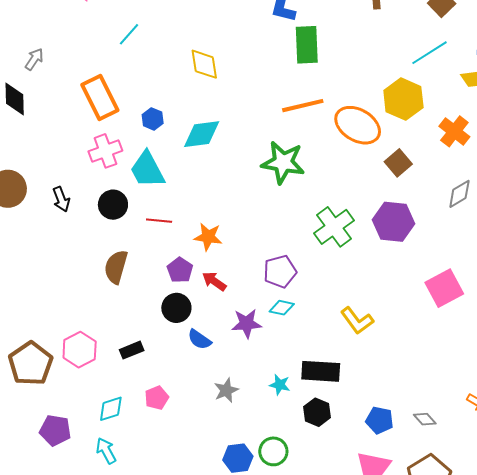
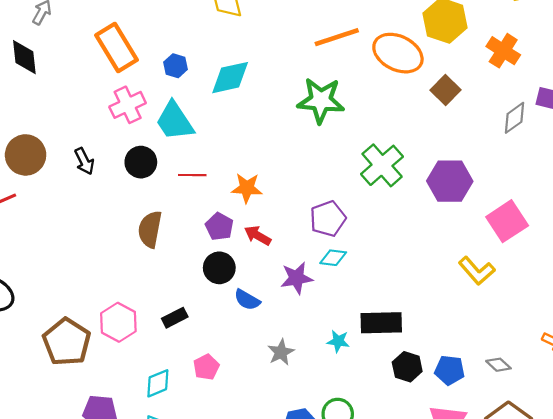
purple hexagon: (393, 222) -> (450, 181), moved
yellow L-shape: (357, 321) -> (477, 271), moved
black hexagon: (317, 412) -> (407, 367), moved

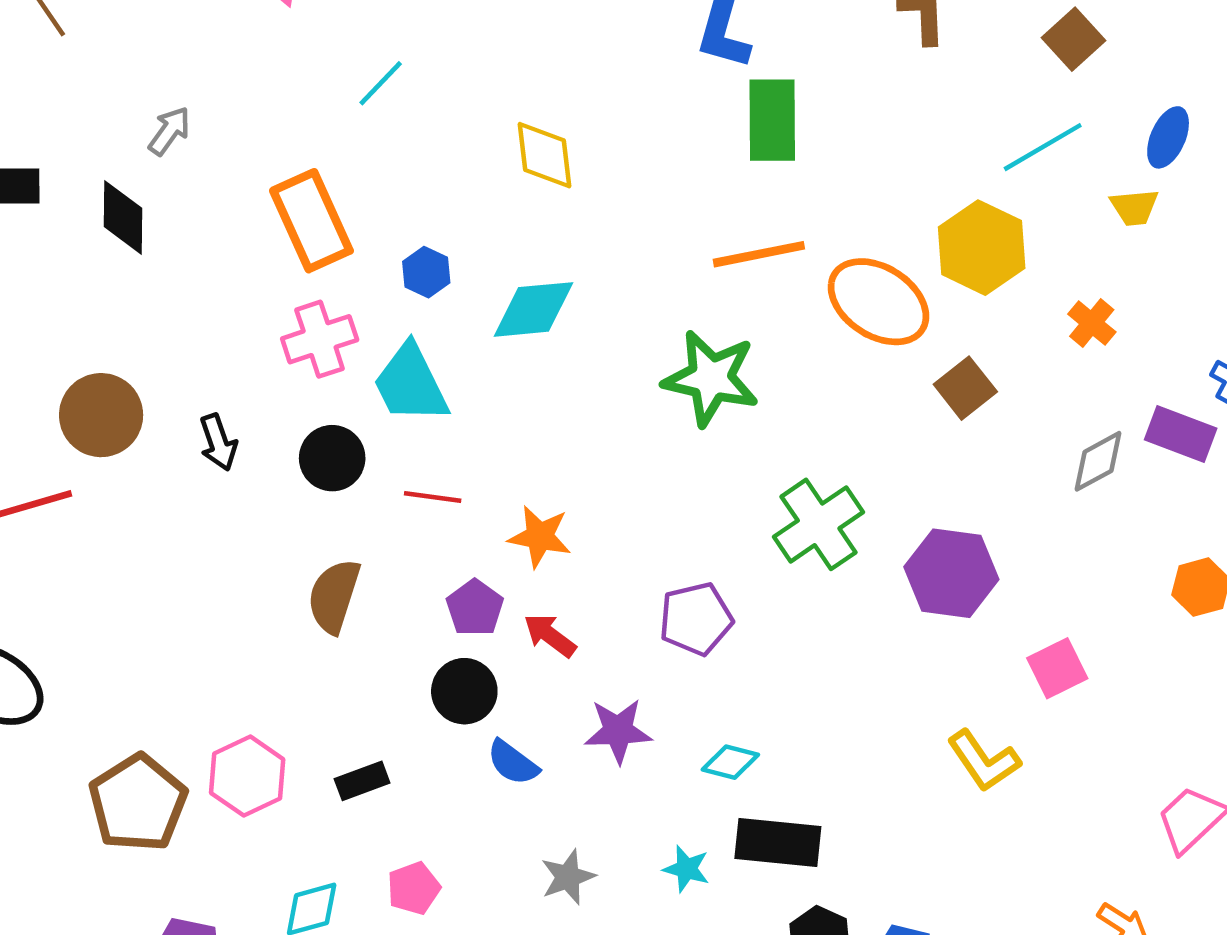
orange cross: (503, 51) -> (1092, 323), size x0.7
pink square: (507, 221) -> (1057, 668), size x0.7
cyan diamond: (333, 258) -> (730, 762), moved

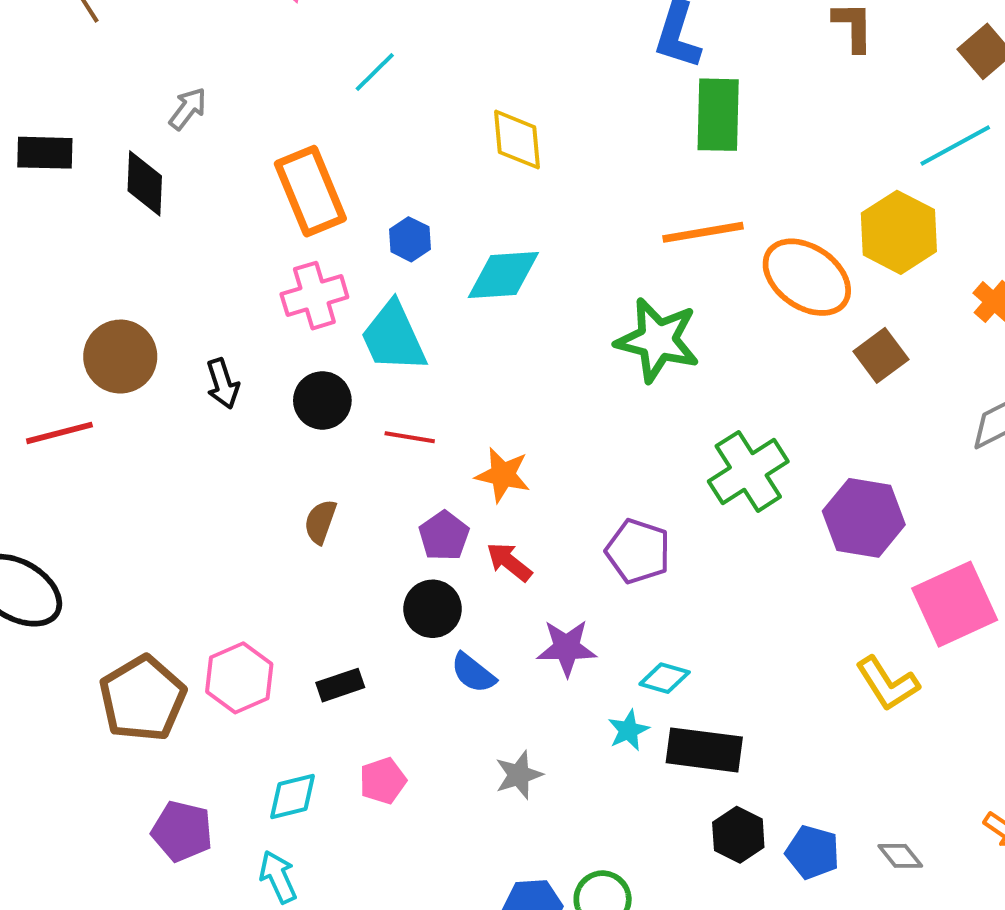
brown semicircle: (334, 596) -> (320, 522), size x0.7
purple pentagon: (696, 619) -> (638, 551), turned 30
pink square: (1057, 668) -> (955, 604), size x1.6
cyan star: (686, 869) -> (628, 730), moved, turned 30

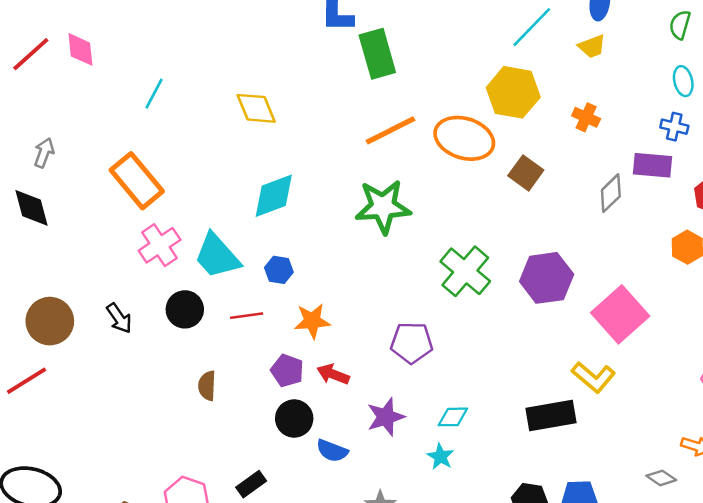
blue hexagon: (410, 239) -> (279, 270), moved
black rectangle: (704, 750) -> (551, 416), moved
gray diamond: (900, 856) -> (661, 478), moved

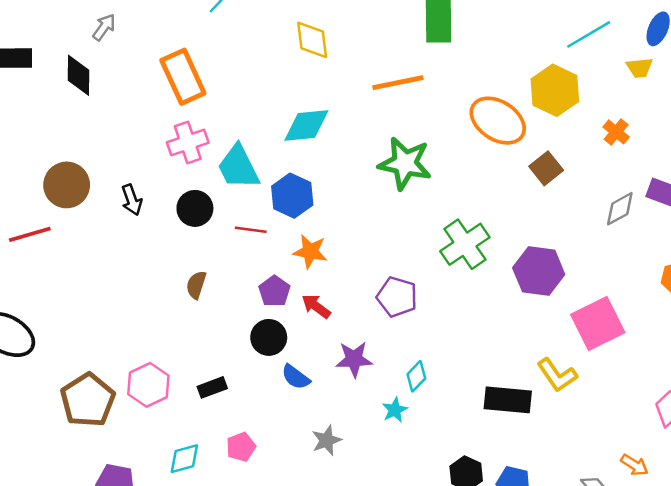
orange line: (390, 130) -> (398, 83), moved
blue hexagon: (279, 270) -> (292, 196), size x1.6
cyan diamond: (453, 417) -> (416, 376), turned -60

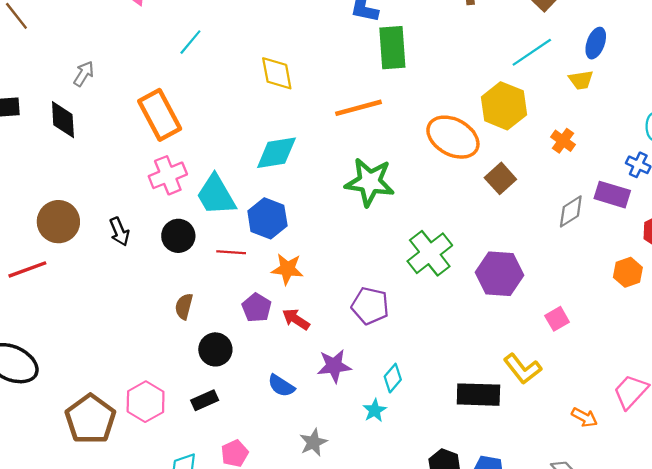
pink square: (598, 324) -> (557, 319), size x0.5
black circle: (269, 337) -> (215, 349), moved
orange arrow: (635, 465) -> (584, 417), moved

